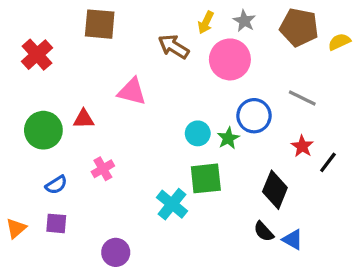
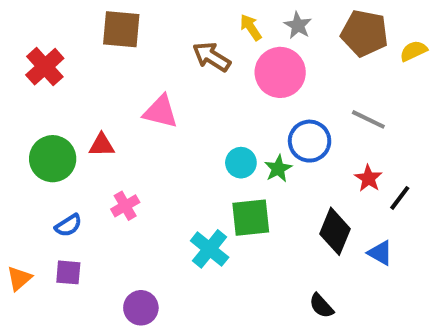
yellow arrow: (206, 22) -> (251, 27), turned 120
black semicircle: (264, 231) -> (321, 306), moved
blue triangle: (293, 240) -> (380, 253), moved

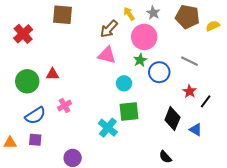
brown arrow: (211, 57) -> (109, 29), turned -78
pink triangle: (161, 112) -> (107, 55), moved
green star: (278, 169) -> (140, 60), moved
blue semicircle: (68, 225) -> (35, 116), size x1.5
orange triangle: (19, 278) -> (10, 143), turned 40

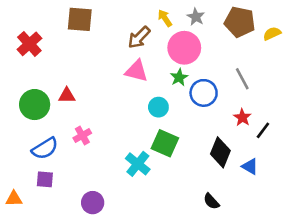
gray line: (190, 61) -> (242, 79), turned 36
green square: (129, 112) -> (165, 143), turned 30
orange triangle: (10, 143) -> (14, 199), moved

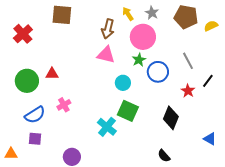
brown arrow: (139, 37) -> (108, 29), turned -30
black line: (263, 130) -> (208, 81), moved
blue triangle: (250, 166) -> (210, 139), moved

